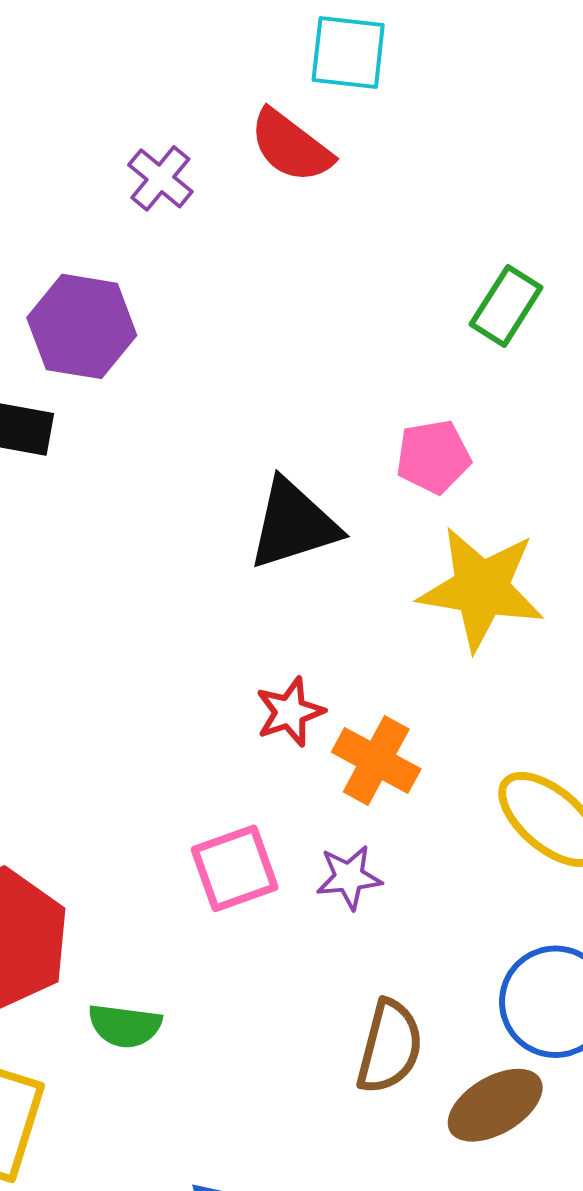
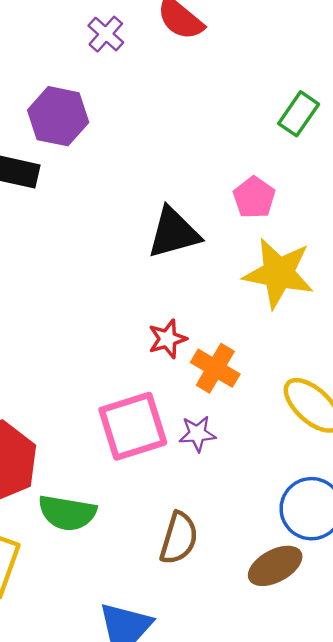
pink pentagon: (433, 457) -> (254, 198), turned -30
pink square: (235, 868) -> (133, 426), size x1.4
green semicircle: (125, 1026) -> (67, 513), size x1.4
brown semicircle: (390, 1047) -> (179, 538), moved

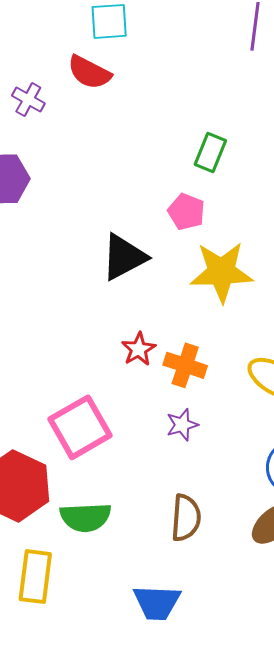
green rectangle: (299, 114) -> (210, 152), moved
pink square: (133, 426) -> (80, 427), moved

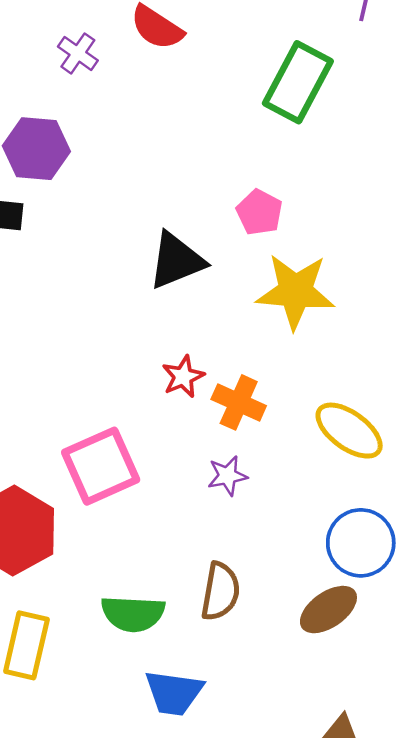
green rectangle: (210, 152) -> (298, 82), moved, size x1.6
green semicircle: (86, 517) -> (133, 614), moved

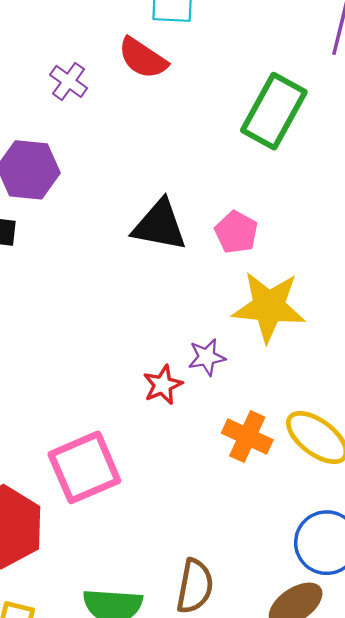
black triangle: (176, 261) -> (160, 225), moved, turned 32
orange cross: (239, 402) -> (247, 436), moved
purple star: (227, 476) -> (207, 357), moved

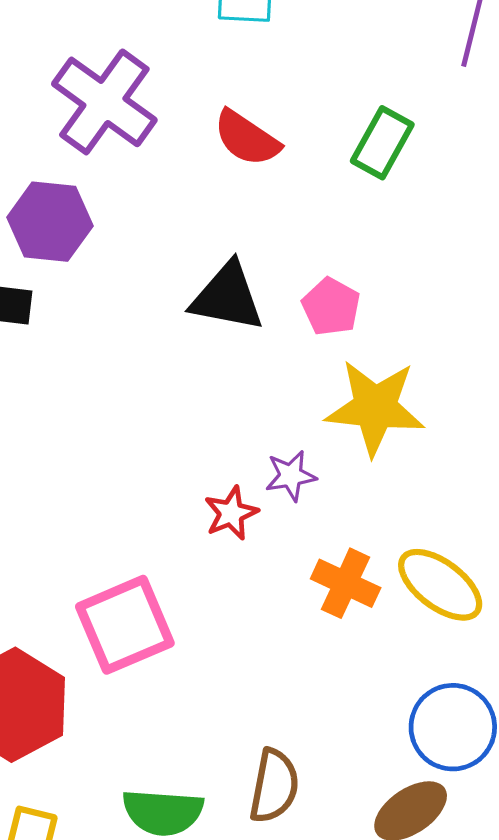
red semicircle: (143, 58) -> (247, 138), moved
purple cross: (69, 81) -> (104, 102), size x2.0
green rectangle: (274, 111) -> (382, 143), size x0.7

